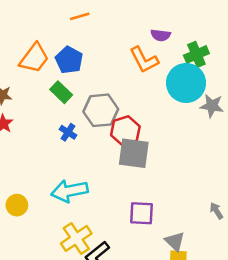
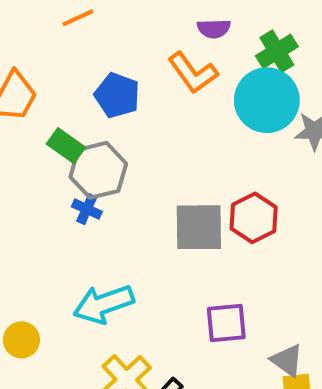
blue pentagon: (69, 60) -> (117, 95), moved
gray hexagon: (101, 110) -> (98, 170), moved
red hexagon: (125, 131) -> (254, 218), moved

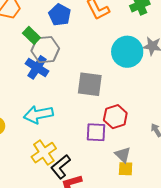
cyan circle: (267, 100) -> (127, 52), moved
blue cross: (87, 209) -> (37, 67), size x1.6
red hexagon: (254, 218) -> (115, 117), moved

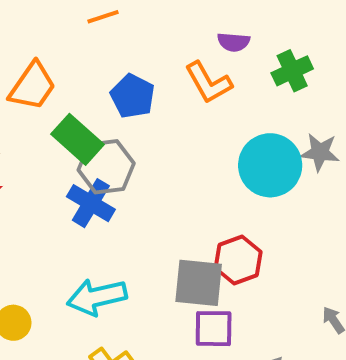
green rectangle: (31, 35) -> (78, 139), size x1.4
gray square: (90, 84) -> (199, 283), moved
red hexagon: (115, 117) -> (238, 260), moved

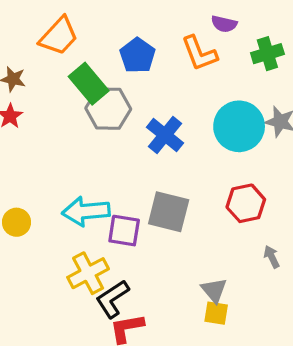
blue cross: (91, 203) -> (165, 135), moved
red hexagon: (238, 260) -> (246, 203), moved
purple square: (214, 329) -> (124, 231), moved

